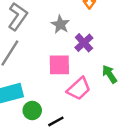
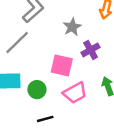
green circle: (32, 111) -> (37, 90), moved

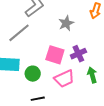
purple cross: (91, 50) -> (78, 54), moved

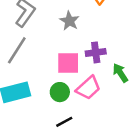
purple cross: (78, 54) -> (96, 52), turned 35
green circle: (33, 74) -> (60, 92), moved

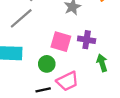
pink trapezoid: (88, 88) -> (67, 81), moved

